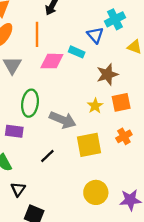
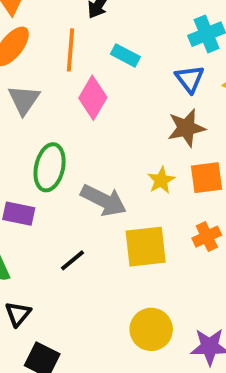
blue triangle: (95, 35) -> (190, 79), moved
cyan rectangle: (77, 52) -> (125, 55), moved
pink diamond: (52, 61) -> (93, 98), turned -65

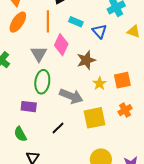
blue triangle: (190, 79) -> (100, 31), moved
gray triangle: (24, 100) -> (39, 54), moved
brown star: (186, 128) -> (86, 60), moved

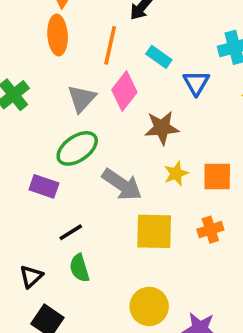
orange ellipse: (18, 22) -> (58, 35), turned -50
green ellipse: (42, 82) -> (77, 148), turned 35
black line: (58, 128) -> (71, 232), moved
green semicircle: (20, 134) -> (79, 268), moved

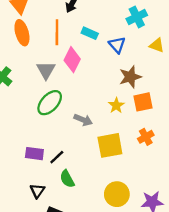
brown star: (162, 128) -> (130, 77), moved
gray arrow: (122, 185) -> (83, 120), size x0.7
purple rectangle: (44, 186) -> (34, 154), moved

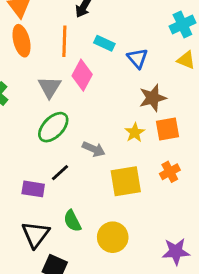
cyan cross: (137, 17) -> (182, 24), moved
black line: (57, 157) -> (60, 173), moved
black triangle: (37, 191) -> (36, 235), size x1.5
yellow circle: (117, 194) -> (113, 237), moved

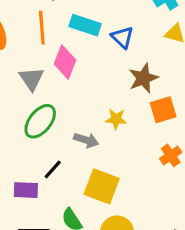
cyan rectangle: (104, 43) -> (85, 25), size x1.4
yellow star: (135, 133) -> (116, 119), moved, turned -30
yellow square: (126, 181) -> (102, 186), moved, turned 36

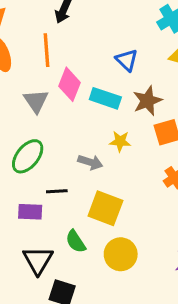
cyan rectangle: (85, 25) -> (105, 98), moved
green ellipse: (40, 121) -> (28, 156), moved
black line: (53, 169) -> (57, 191), turned 45

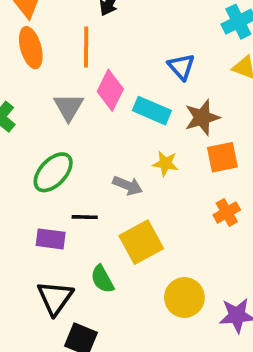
yellow square: (105, 208) -> (141, 242), turned 36
yellow circle: (121, 254) -> (184, 298), moved

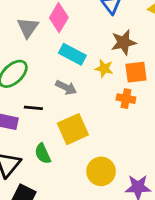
cyan rectangle: (152, 111) -> (72, 54), moved
yellow star: (165, 163) -> (104, 69), moved
orange cross: (227, 212) -> (126, 99), moved, turned 36

